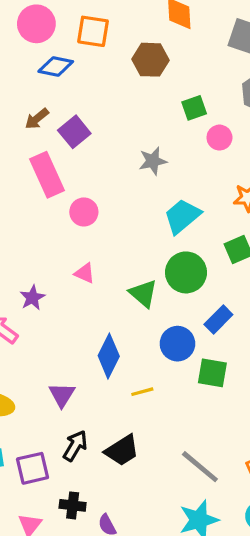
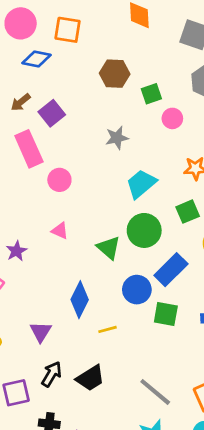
brown hexagon: (150, 60) -> (115, 74), moved
blue rectangle: (218, 320) -> (171, 270), size x1.4

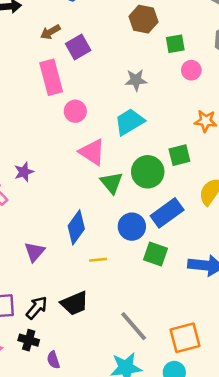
cyan trapezoid: (141, 184) -> (129, 122), moved
green square: (188, 212) -> (179, 155), moved
pink triangle: (60, 231) -> (92, 152), moved, size x1.6
black arrow: (52, 374) -> (37, 308), moved

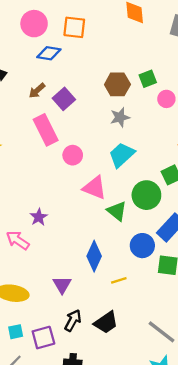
brown hexagon: (143, 19) -> (117, 84), moved
black arrow: (37, 308) -> (73, 320), moved

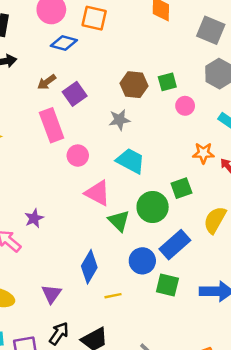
gray star: (120, 117) -> (119, 120), moved
cyan trapezoid: (122, 155) -> (131, 161), turned 64

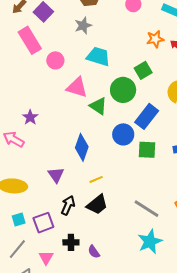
yellow line: (113, 296) -> (96, 179), moved

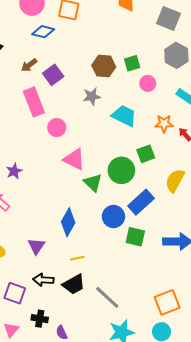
cyan trapezoid: (98, 56) -> (124, 116), moved
purple star: (30, 117) -> (14, 171), moved
black arrow: (68, 205) -> (43, 280), turned -120
gray line: (147, 209) -> (107, 297), moved
purple square: (43, 223) -> (15, 293), turned 30

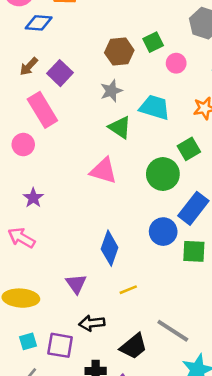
pink circle: (57, 128) -> (23, 145), moved
green triangle: (93, 183) -> (120, 127), moved
black trapezoid: (74, 284) -> (134, 346), moved

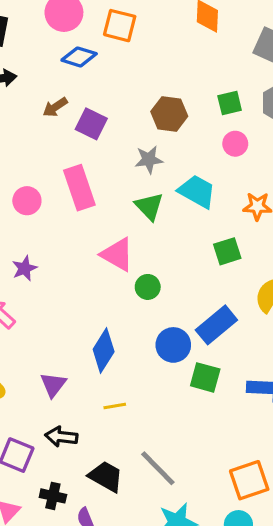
green square: (153, 42) -> (230, 103), moved
purple square: (60, 73) -> (91, 124), turned -30
pink rectangle: (42, 110) -> (79, 188), moved
green circle: (163, 174) -> (148, 287), moved, size x0.6
black trapezoid: (134, 346) -> (106, 476), turned -124

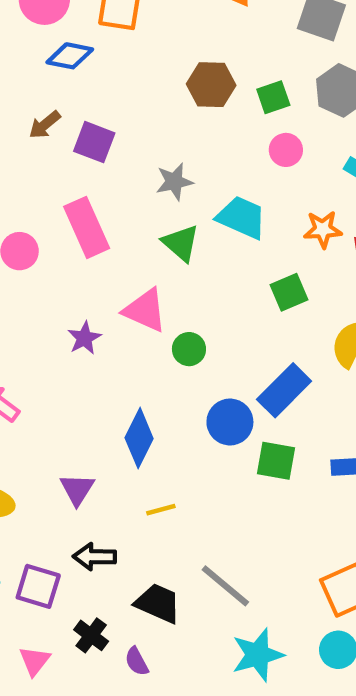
brown hexagon: (169, 114) -> (211, 85), moved
purple star: (25, 268) -> (84, 338), moved
black cross: (53, 496) -> (91, 635), turned 30

